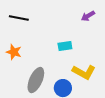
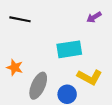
cyan rectangle: (65, 46) -> (69, 49), size x1.6
orange star: (14, 52) -> (15, 67), moved

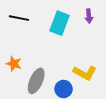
purple arrow: (94, 17) -> (89, 16), turned -64
cyan rectangle: (69, 49) -> (59, 23), moved, turned -60

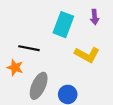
black line: (19, 18) -> (29, 48), moved
yellow L-shape: (85, 73) -> (87, 55), moved

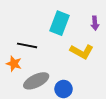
purple arrow: (95, 17) -> (95, 23), moved
gray ellipse: (39, 86) -> (36, 81), turned 40

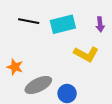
cyan rectangle: (59, 23) -> (63, 24), turned 55
black line: (27, 45) -> (29, 21), moved

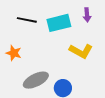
purple arrow: (100, 24) -> (87, 15), moved
orange star: (15, 67) -> (14, 53), moved

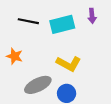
yellow L-shape: (81, 51) -> (69, 64), moved

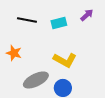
purple arrow: (92, 16) -> (87, 15), turned -128
cyan rectangle: (62, 24) -> (59, 23), size x0.7

